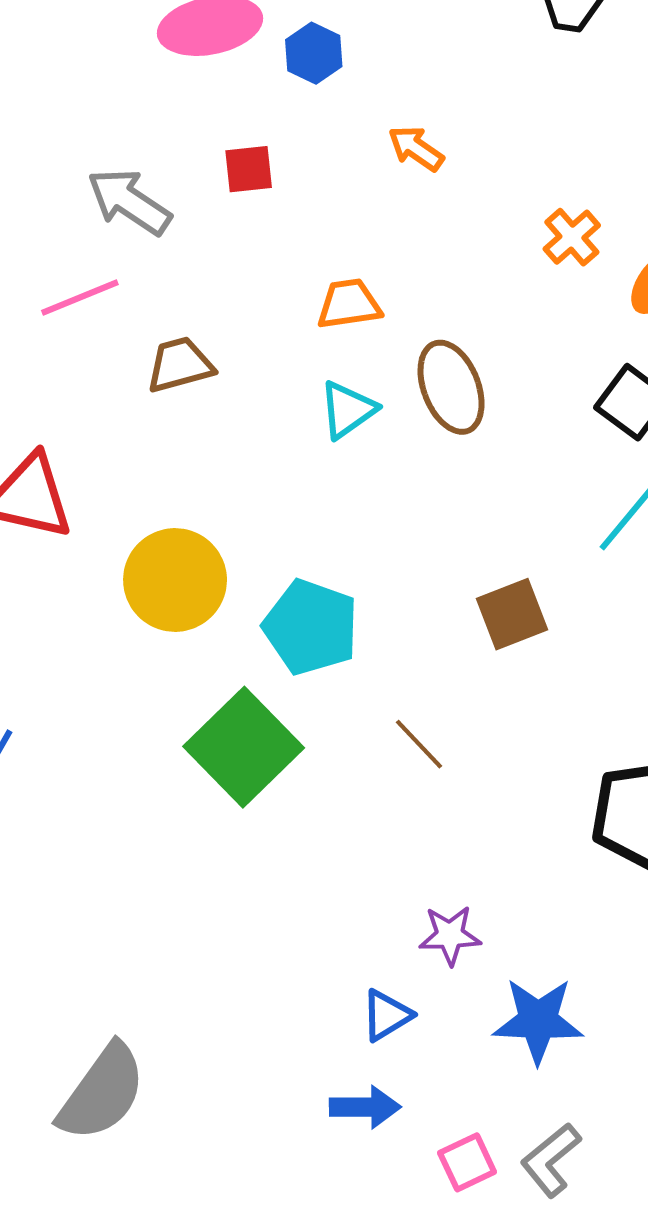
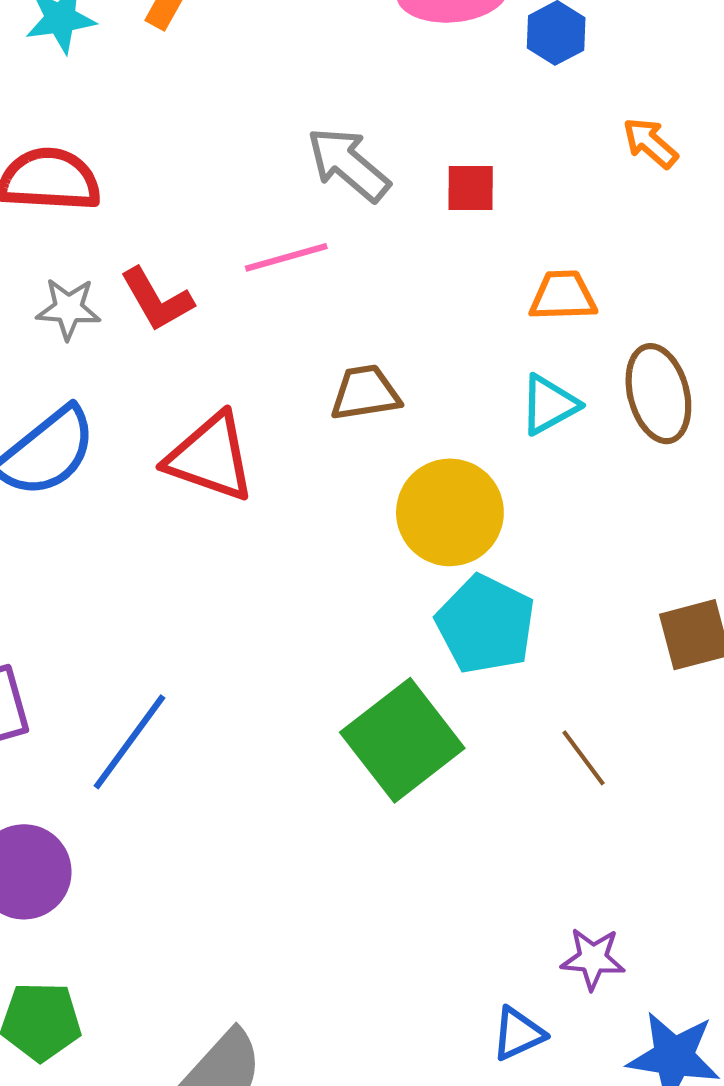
red square: (249, 169) -> (471, 188), moved
brown trapezoid: (180, 365) -> (365, 393), moved
yellow circle: (175, 580) -> (450, 512), moved

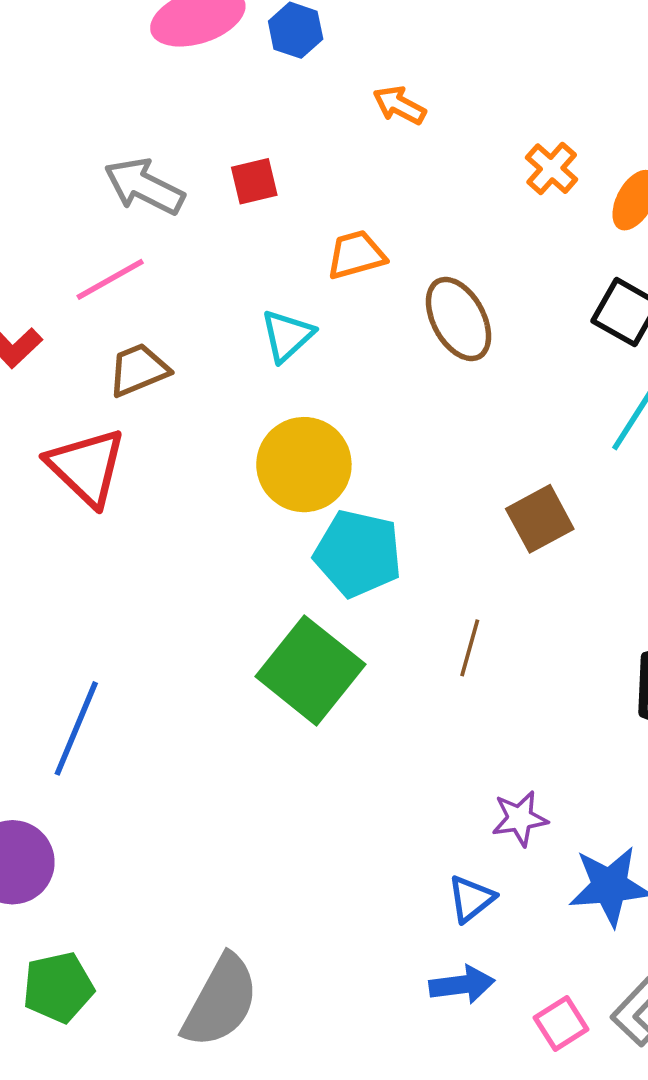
brown trapezoid: (365, 393) -> (138, 370), moved
cyan triangle: (549, 405) -> (287, 336), moved
red triangle: (210, 457) -> (87, 467), turned 38
brown line: (583, 758) -> (470, 648), turned 66

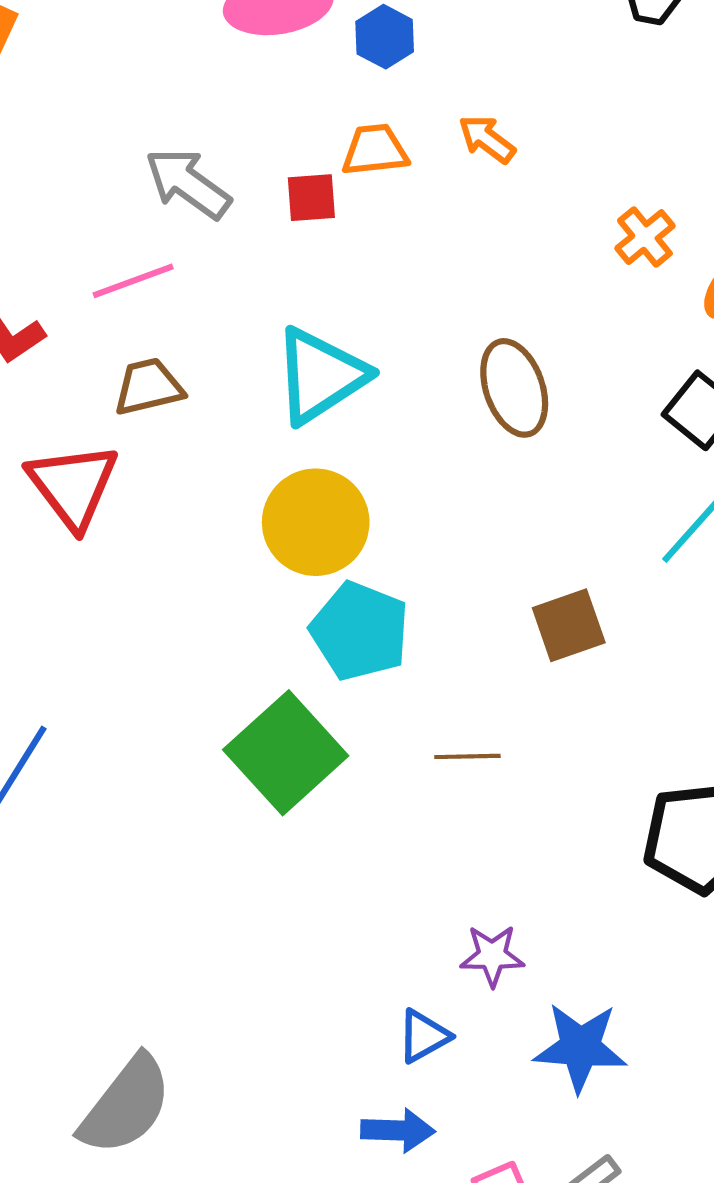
orange trapezoid: (356, 255) -> (375, 150), moved
cyan triangle: (287, 336) -> (320, 376), size x1.6
brown line: (470, 648) -> (467, 756), turned 64

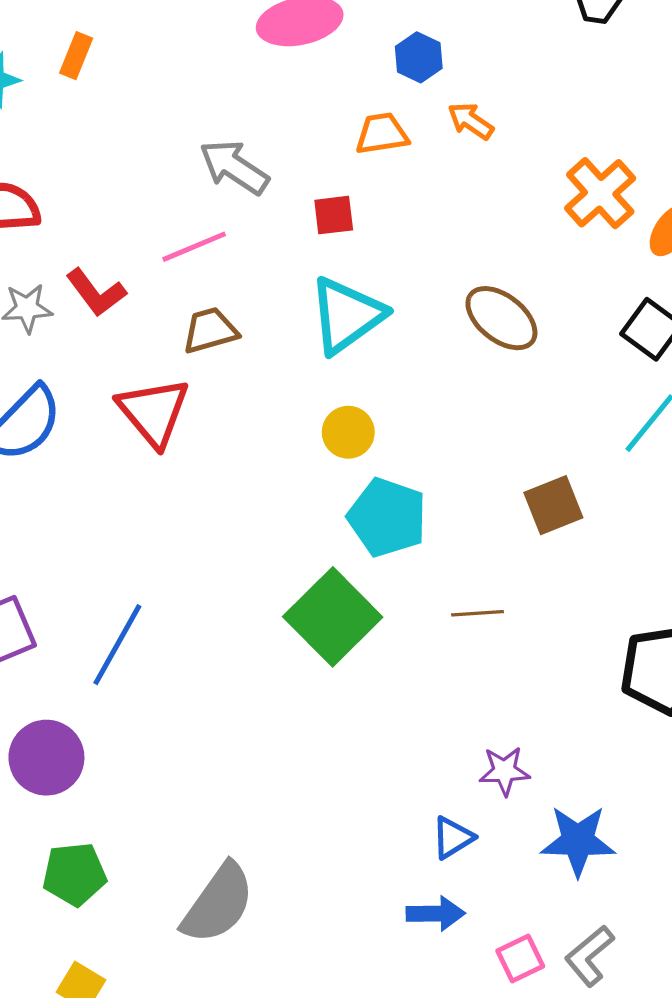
blue hexagon: (385, 37) -> (419, 57), moved
red square: (311, 198) -> (334, 215), moved
orange cross: (645, 237) -> (600, 193), size x1.5
brown ellipse: (514, 388) -> (501, 318), turned -30
yellow circle: (316, 522) -> (348, 432), size x0.6

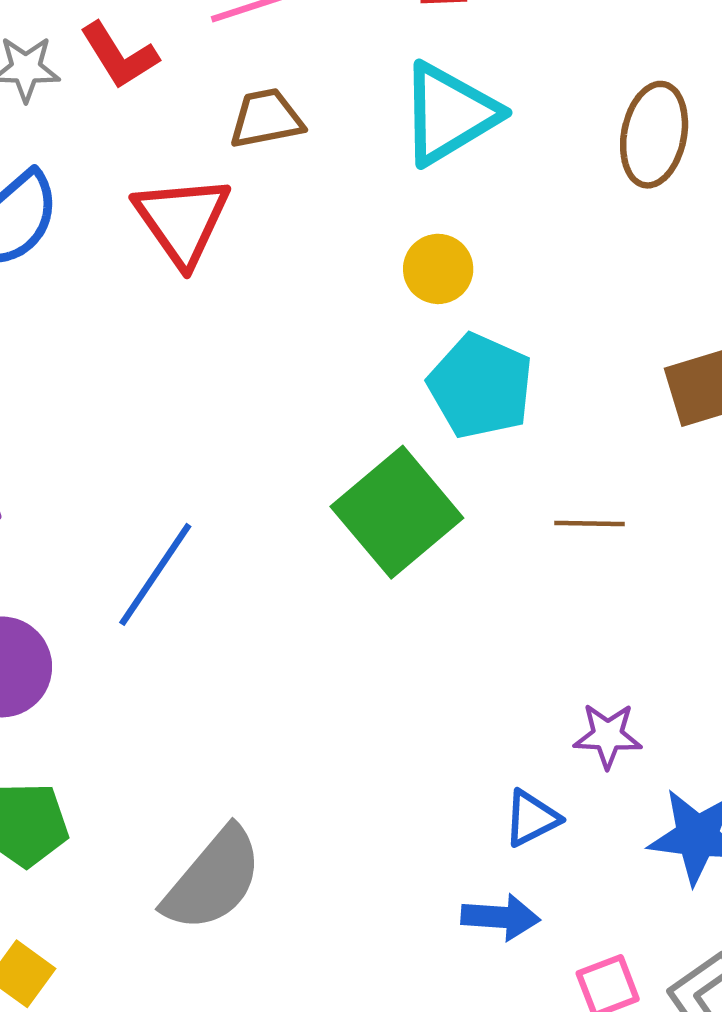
brown ellipse: (501, 318) -> (654, 135), turned 58
blue line: (117, 645) -> (155, 574), moved

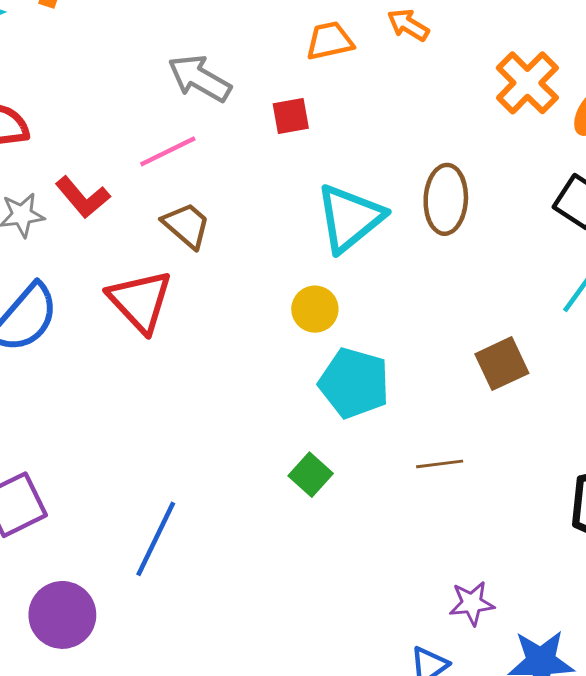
cyan triangle: (449, 114) -> (350, 218), moved
brown trapezoid: (266, 119) -> (186, 225), turned 60
green square: (397, 512) -> (311, 475), size x0.5

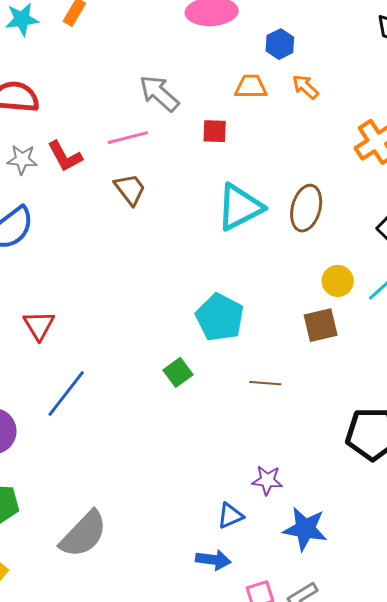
red triangle: (140, 301) -> (39, 325), moved, size x0.7
yellow circle: (315, 309) -> (338, 281), moved

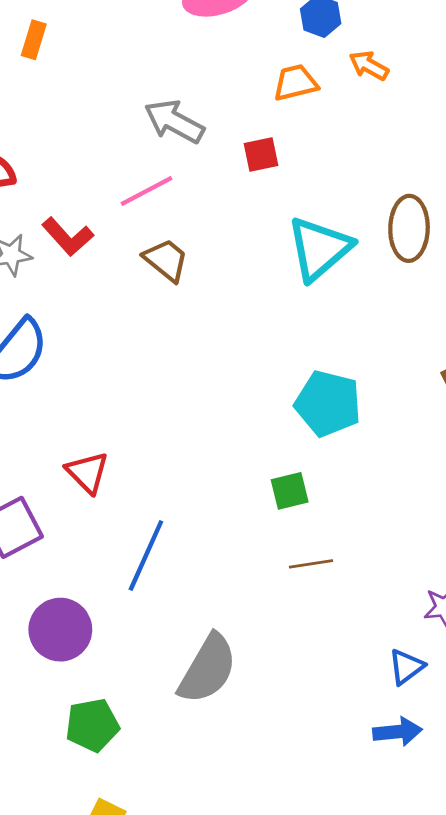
green square: (178, 372) -> (290, 491), turned 36
brown line: (265, 383) -> (311, 564), moved
gray semicircle: (83, 534) -> (208, 669), moved

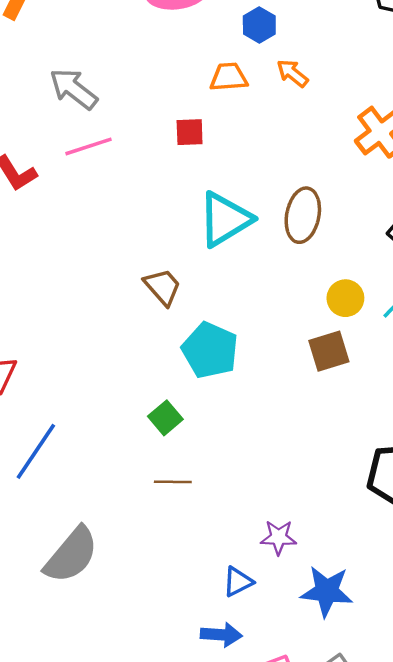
gray arrow: (174, 121) -> (74, 89), moved
brown trapezoid: (166, 260) -> (163, 287), moved
green square: (290, 491) -> (165, 418), turned -36

